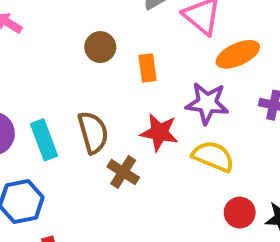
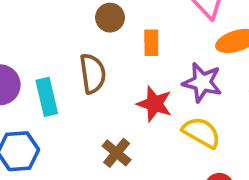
brown semicircle: (93, 132) -> (93, 74), moved
brown cross: (123, 172) -> (117, 153), moved

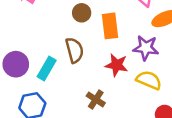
orange rectangle: (151, 43) -> (110, 26), size x1.5
cyan rectangle: (47, 97) -> (47, 69), turned 50

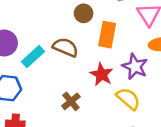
brown semicircle: (75, 50) -> (65, 47), turned -70

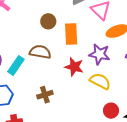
brown cross: (71, 101) -> (45, 95), moved, turned 35

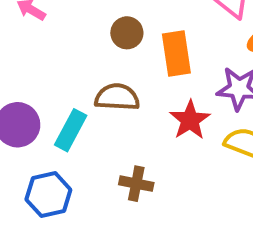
red star: (74, 67) -> (190, 120), turned 30
brown cross: (45, 95) -> (136, 184), turned 35

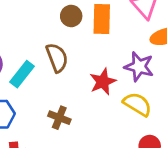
orange rectangle: (176, 53) -> (102, 19), moved
brown semicircle: (117, 97) -> (57, 58), turned 56

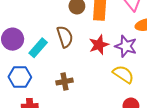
red star: (103, 82) -> (99, 45), moved
brown cross: (59, 118) -> (65, 82), turned -35

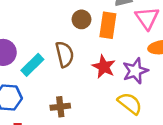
red star: (99, 45) -> (104, 67), turned -30
purple star: (126, 46) -> (135, 71), turned 30

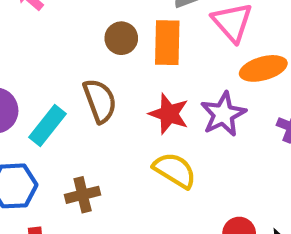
yellow semicircle: (130, 103) -> (175, 170), moved
brown cross: (60, 107) -> (83, 195), moved

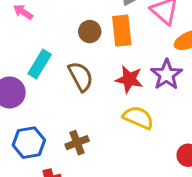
cyan rectangle: (47, 125) -> (40, 64), moved

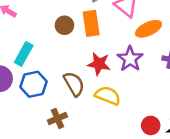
brown semicircle: (81, 76) -> (74, 84), moved
blue hexagon: (29, 143) -> (33, 84), moved

